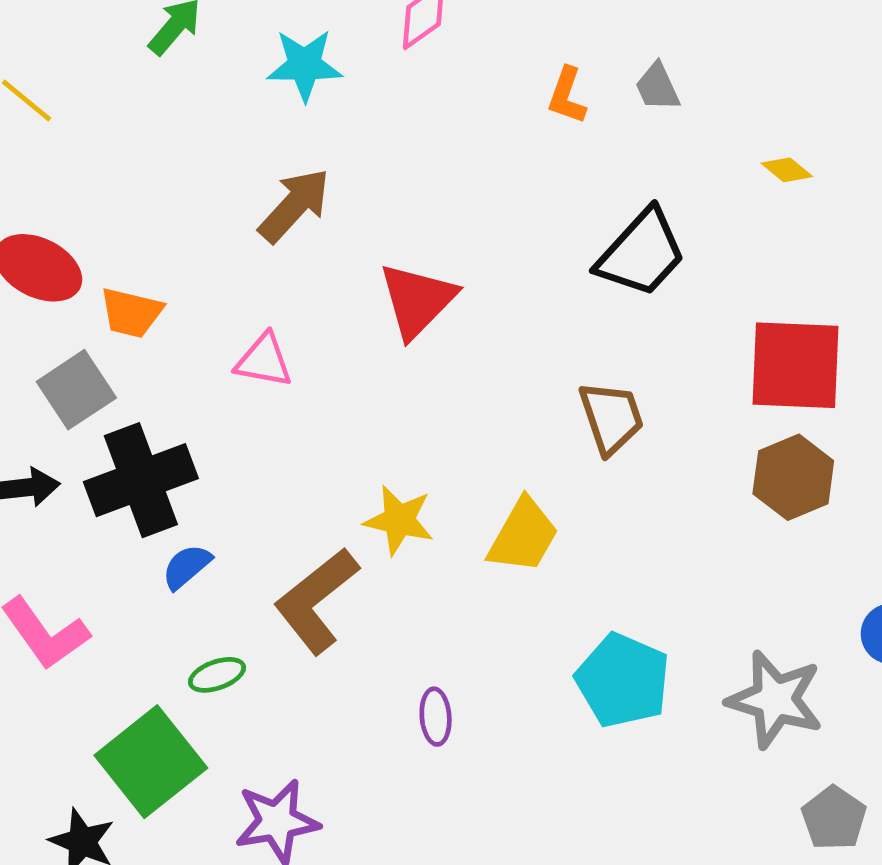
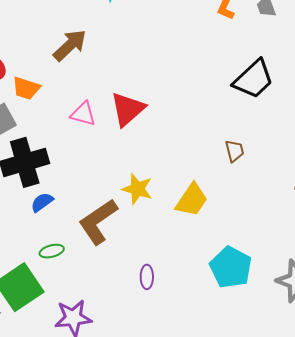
brown arrow: (294, 205) -> (70, 45), moved
red triangle: (417, 300) -> (128, 109), moved
brown trapezoid: (611, 418) -> (235, 151), size x0.7

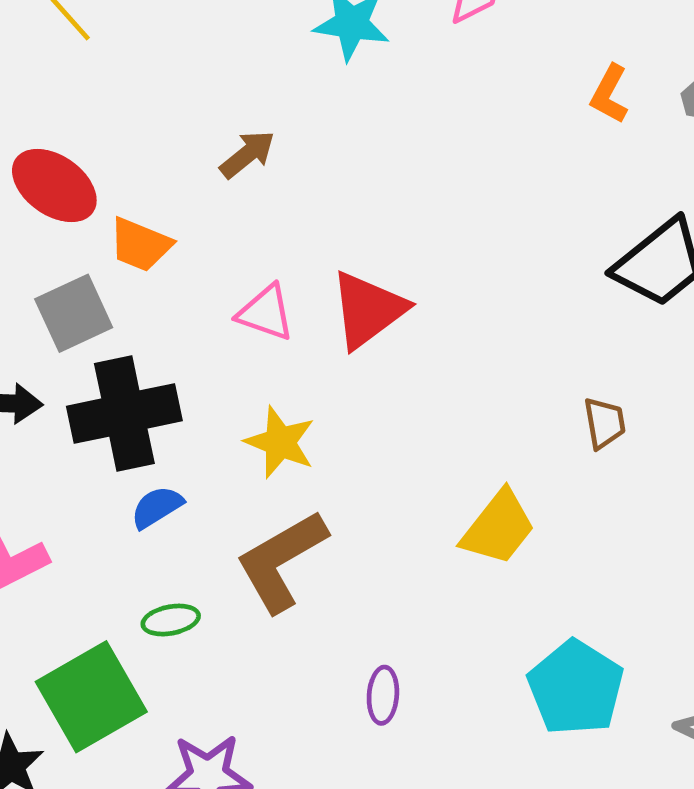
brown arrow: (70, 45) -> (247, 154), size x0.7
yellow star: (137, 189) -> (280, 442), moved

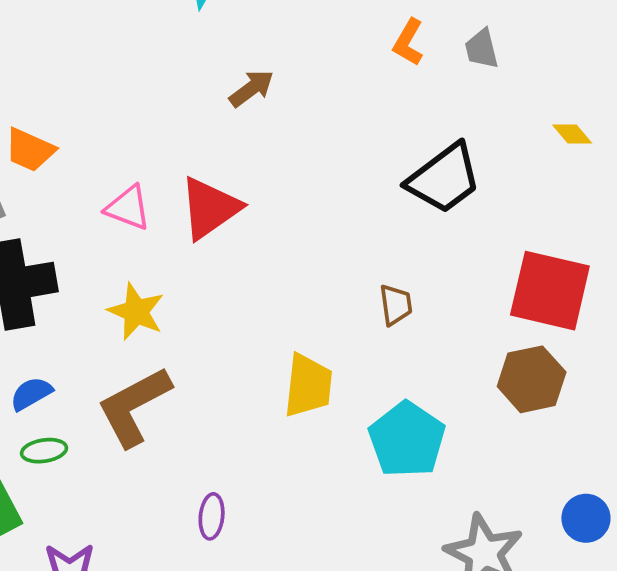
brown arrow: (247, 154) -> (252, 88), moved
blue semicircle: (157, 507) -> (31, 394), moved
yellow trapezoid: (498, 528) -> (308, 386), turned -34
cyan pentagon: (576, 688) -> (407, 440), moved

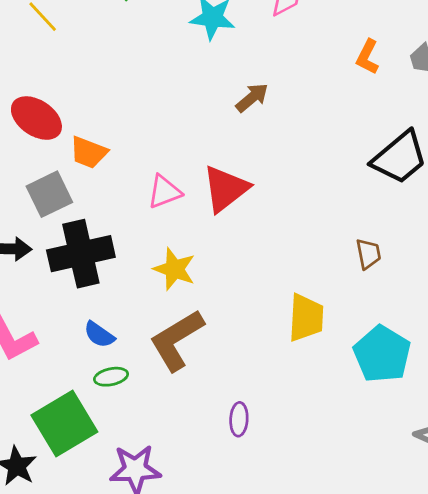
pink triangle: (128, 208) -> (164, 192), turned -39
blue semicircle: (31, 394) -> (99, 335), turned -112

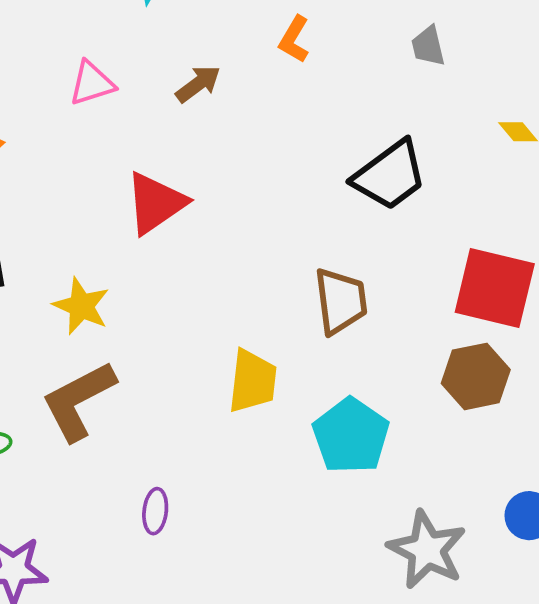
orange L-shape: (368, 57) -> (294, 39), moved
pink triangle: (164, 192) -> (92, 83), moved
brown trapezoid: (368, 254) -> (341, 301), size x1.6

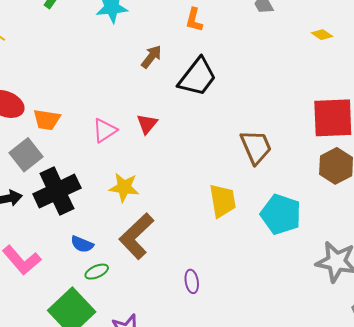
pink triangle: (92, 83) -> (105, 130), moved
black trapezoid: (390, 175) -> (197, 77), moved
red triangle: (156, 203) -> (147, 124), size x0.6

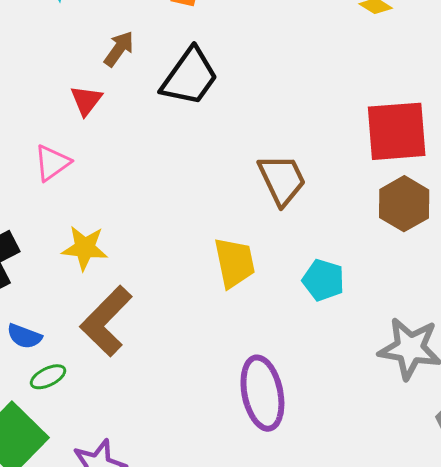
red triangle: (147, 124) -> (86, 100), moved
cyan pentagon: (281, 214) -> (323, 280), size x0.7
purple ellipse: (192, 281) -> (262, 393), moved, size x2.0

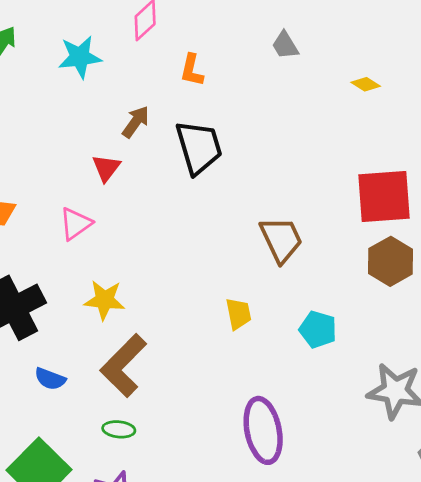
black trapezoid: (190, 77) -> (199, 147), turned -52
yellow trapezoid: (235, 263) -> (238, 314), size x0.7
green ellipse: (48, 377) -> (119, 429), moved, turned 32

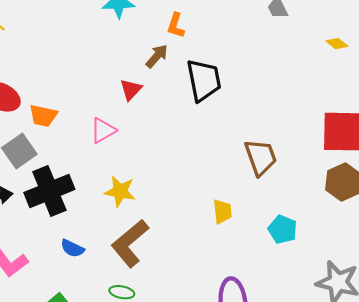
orange L-shape: (192, 70) -> (176, 25), moved

